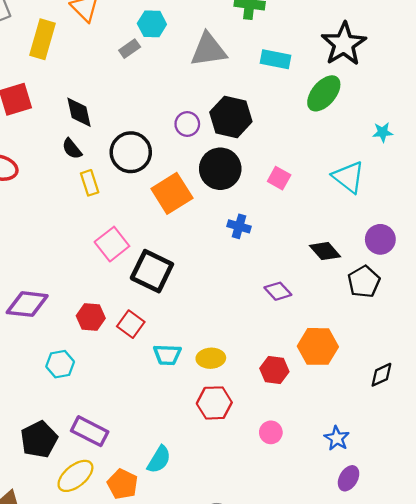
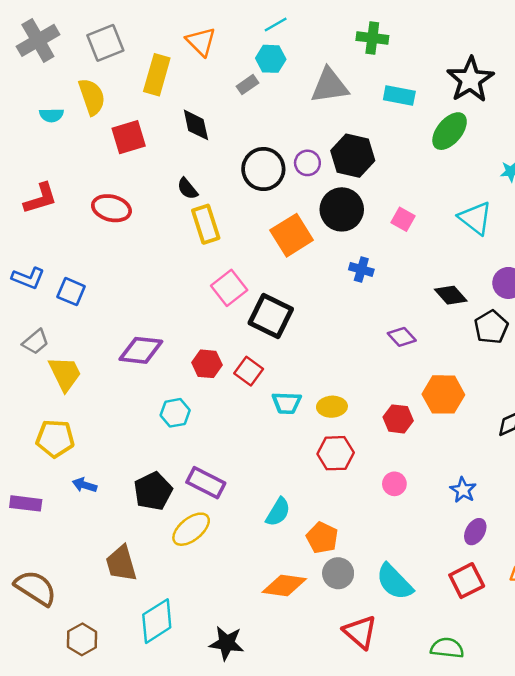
black diamond: (79, 112) -> (196, 125), moved
black circle: (131, 152) -> (263, 169), moved
yellow rectangle: (90, 183) -> (206, 224), size x1.4
orange pentagon: (123, 484) -> (322, 538), moved

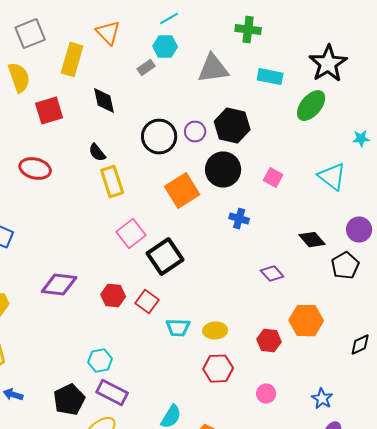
black square: (271, 316) -> (165, 257), turned 30
cyan hexagon: (175, 413) -> (100, 361), moved

